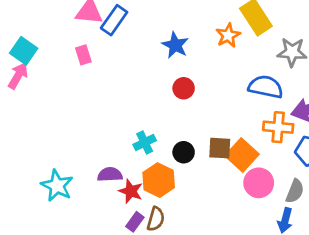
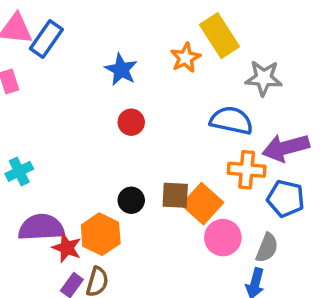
cyan cross: (145, 143) -> (19, 171), moved
purple semicircle: (110, 174) -> (41, 227), size x1.5

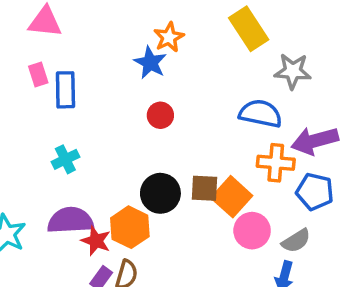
blue rectangle: (46, 39) -> (65, 90), moved, turned -36
orange star: (186, 58) -> (169, 37), moved
cyan cross: (19, 171) -> (65, 159), moved
black circle: (131, 200) -> (160, 193), size x1.5
gray semicircle: (267, 248) -> (296, 241), turned 36

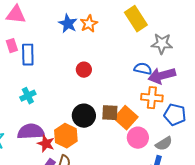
blue star: (150, 63) -> (68, 24), moved
blue semicircle: (261, 114) -> (143, 69), size x0.7
purple arrow: (315, 141) -> (162, 76), moved

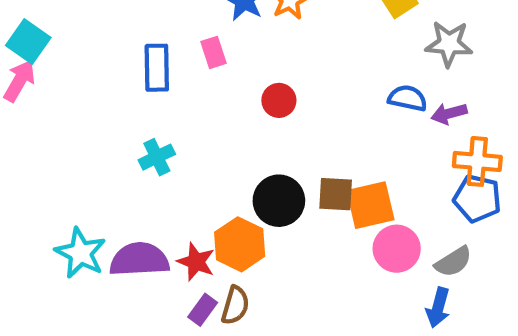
pink rectangle: (12, 46) -> (213, 52), moved
purple arrow: (162, 76) -> (449, 113), size x0.6
orange cross: (152, 98) -> (477, 161), moved
orange square: (126, 118) -> (370, 205), turned 35
purple semicircle: (31, 132) -> (139, 260), moved

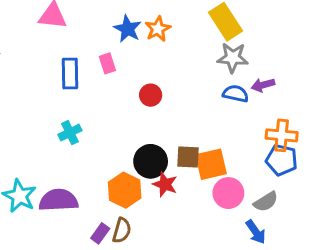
gray star: (449, 44) -> (233, 58), moved
purple arrow: (449, 113) -> (263, 85), moved
red star: (196, 262) -> (165, 184), moved
blue arrow: (438, 308) -> (256, 232), turned -50

